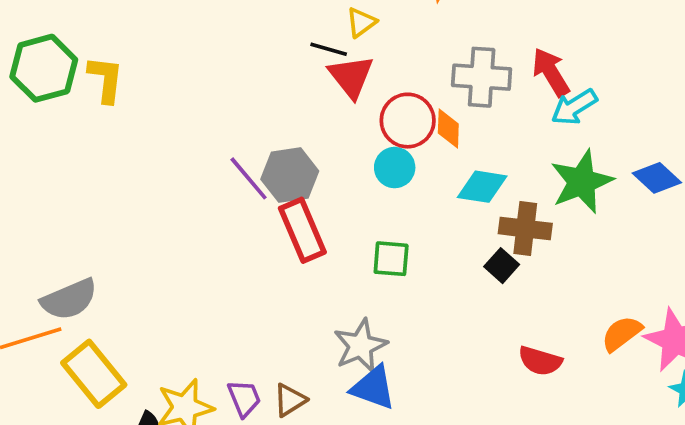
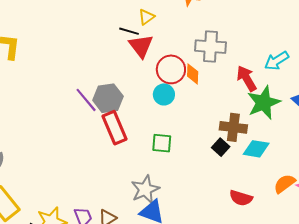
red arrow: (551, 72) -> (247, 78), moved
cyan arrow: (574, 107) -> (277, 61), moved
cyan diamond: (482, 187) -> (256, 149), moved

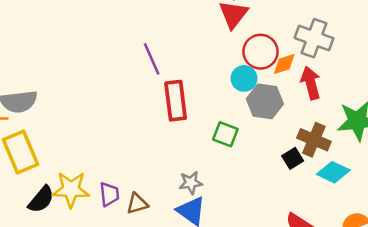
orange diamond: (193, 74) -> (284, 64), turned 55
red arrow: (247, 78) -> (311, 83), moved
gray hexagon: (108, 98) -> (265, 101), moved
gray star: (145, 189) -> (191, 183), size x0.7

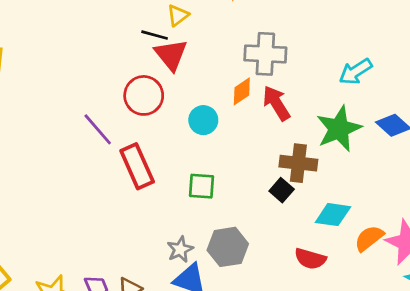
red circle: (261, 52) -> (144, 95), moved
gray hexagon: (265, 101) -> (228, 247), moved
cyan diamond: (333, 172) -> (333, 215), moved

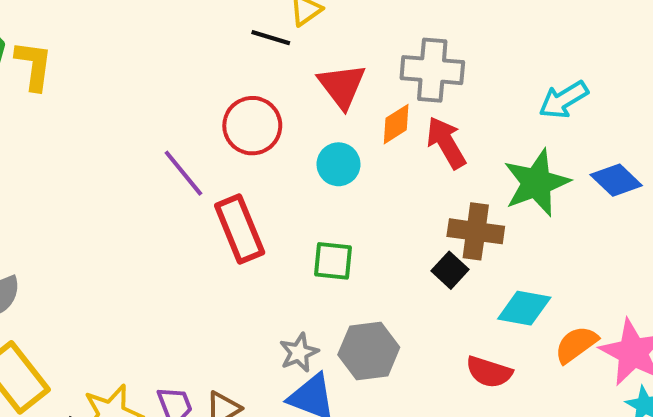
red triangle: (171, 55) -> (342, 86), moved

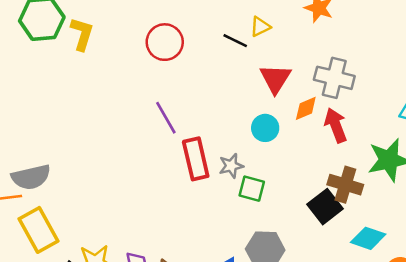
red circle: (252, 126) -> (165, 42), moved
black square: (450, 270) -> (325, 207), size x1.5
gray star: (299, 353) -> (231, 166), moved

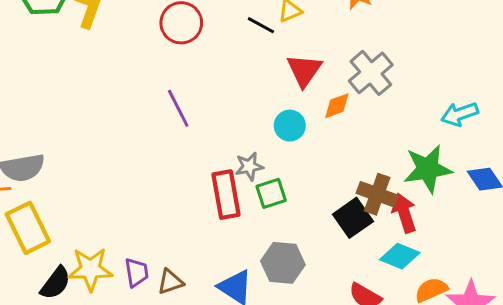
gray cross: (334, 78) -> (371, 73), turned 33
red arrow: (336, 125) -> (404, 213), moved
red rectangle: (196, 159) -> (226, 195), moved
green square: (252, 189) -> (271, 193), turned -36

